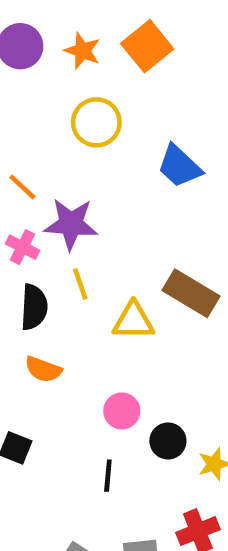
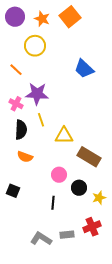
yellow circle: (96, 122) -> (35, 46), moved
orange line: (22, 187) -> (16, 70), moved
brown rectangle: (191, 293) -> (89, 157), moved

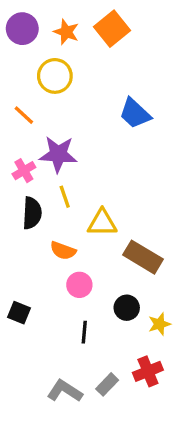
pink cross: (16, 104) -> (24, 171), turned 32
orange semicircle: (25, 157) -> (63, 251), moved
pink circle: (59, 175) -> (79, 285), moved
gray rectangle: (67, 235) -> (107, 384), turned -40

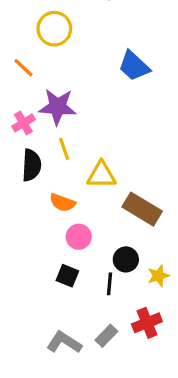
black square: (19, 313) -> (67, 276), moved
black line: (84, 332) -> (110, 284), moved

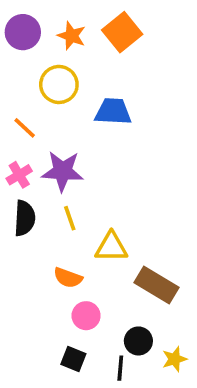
blue trapezoid: (134, 66) -> (113, 112), moved, turned 140
pink cross: (23, 123) -> (19, 175), moved
black semicircle: (32, 165) -> (25, 218), moved

